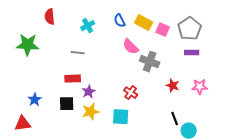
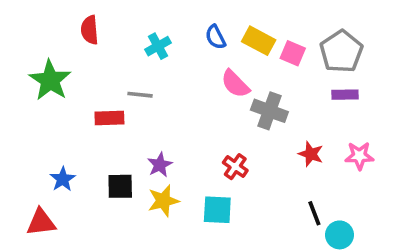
green star: (28, 45) -> (50, 80), turned 30
red rectangle: (73, 79) -> (109, 118), moved

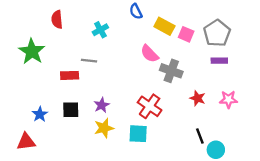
blue semicircle: (215, 37) -> (136, 11), moved
red cross: (235, 167) -> (150, 106), size x1.5
black square: (120, 186) -> (71, 110), moved

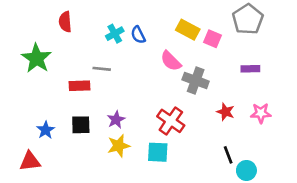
blue semicircle: (136, 11) -> (138, 35), moved
gray pentagon: (217, 33) -> (248, 19), moved

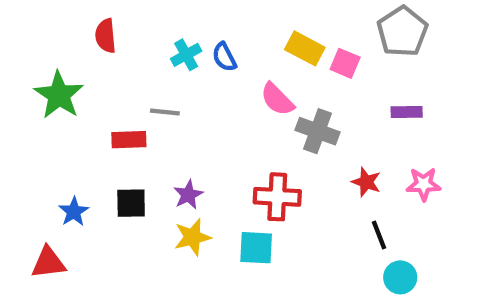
red cross: (171, 121) -> (277, 197), turned -32
black line: (228, 155) -> (379, 235), moved

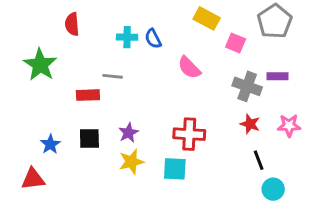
yellow rectangle: (305, 48) -> (207, 18), moved
cyan cross: (186, 55) -> (127, 37), turned 30
gray cross: (318, 131) -> (247, 86), moved

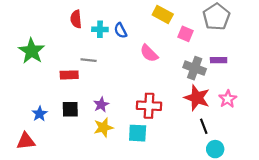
red semicircle: (72, 24) -> (76, 19), moved
red star: (250, 124) -> (197, 98), size x1.6
pink star: (289, 125) -> (228, 99), turned -30

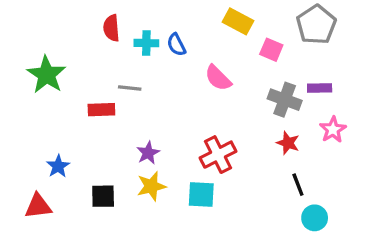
red star: (197, 98) -> (288, 143), size x0.6
pink star: (228, 99) -> (333, 130), moved
red cross: (149, 106) -> (218, 155), turned -30
black square: (70, 109) -> (103, 196), moved

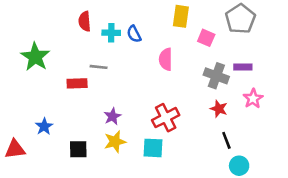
yellow rectangle: (238, 21) -> (181, 16), turned 70
pink semicircle: (218, 78) -> (166, 59), turned 45
red triangle: (38, 206) -> (15, 149), moved

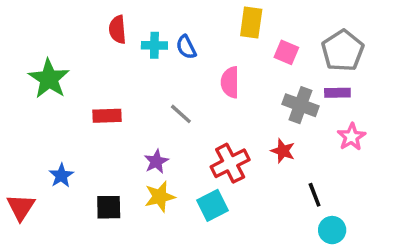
gray pentagon: (240, 19) -> (343, 51), moved
gray line: (99, 67) -> (181, 114), moved, turned 36
red star: (219, 109) -> (283, 151), moved
cyan square: (153, 148) -> (213, 205), turned -30
red triangle: (15, 149) -> (21, 207), turned -50

